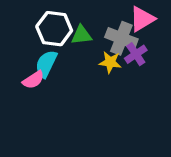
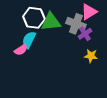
green triangle: (81, 35) -> (51, 22), size x1.5
yellow star: (110, 62) -> (91, 56), moved

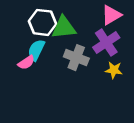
gray cross: (76, 24) -> (76, 58), moved
purple cross: (85, 34) -> (106, 43), size x1.5

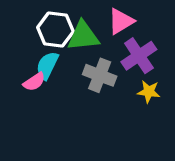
pink triangle: (111, 15) -> (121, 21), moved

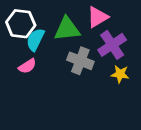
white hexagon: (55, 29) -> (21, 24), moved
cyan semicircle: (47, 65) -> (35, 40), moved

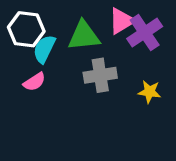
purple cross: (112, 45) -> (145, 33), moved
gray cross: (80, 61) -> (100, 75), turned -30

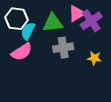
pink semicircle: (34, 82) -> (22, 52), size x1.5

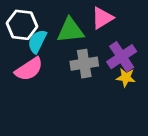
purple cross: (91, 21) -> (122, 57), moved

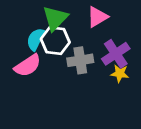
white hexagon: (22, 25) -> (55, 41), moved
green triangle: (70, 30) -> (55, 18), moved, turned -40

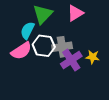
white hexagon: (55, 41) -> (44, 46), moved
purple cross: (116, 54) -> (71, 60), moved

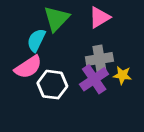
white hexagon: (44, 46) -> (52, 85), moved
gray cross: (62, 47) -> (99, 59), moved

